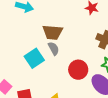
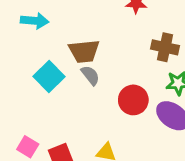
cyan square: (34, 58) -> (49, 76), moved

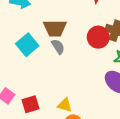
red circle: (133, 100) -> (98, 37), moved

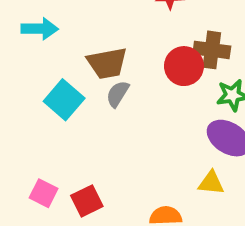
gray semicircle: (58, 47) -> (118, 94), turned -105
yellow triangle: (65, 105) -> (211, 183), moved

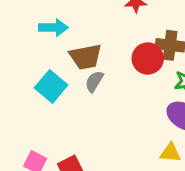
cyan arrow: (40, 29) -> (53, 28), moved

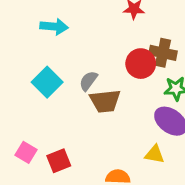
brown trapezoid: (86, 57) -> (105, 101), moved

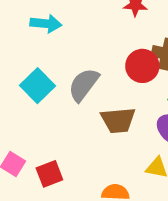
gray semicircle: (88, 81) -> (84, 85), size x1.5
brown trapezoid: (105, 101) -> (118, 120), moved

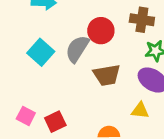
red circle: (142, 66) -> (101, 31), moved

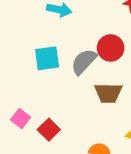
cyan square: (41, 52) -> (47, 58), turned 30
red square: (55, 122) -> (49, 130), turned -30

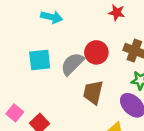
brown trapezoid: (108, 93) -> (93, 92), turned 100

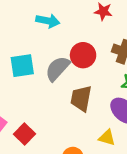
cyan arrow: (52, 17) -> (48, 21), moved

